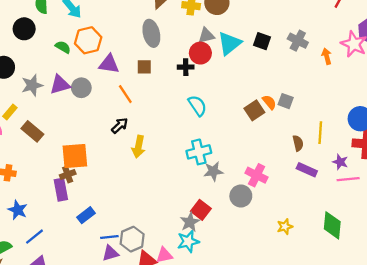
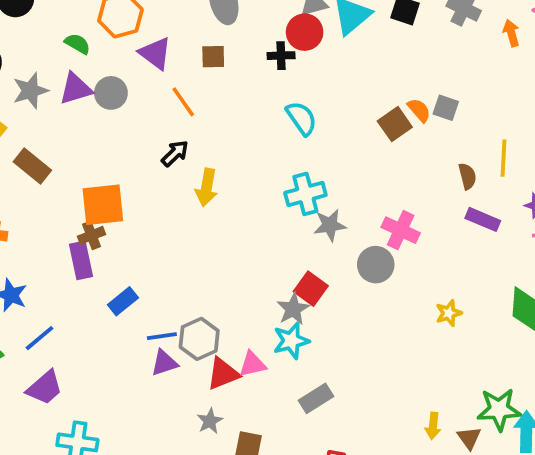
green semicircle: (63, 47) -> (77, 44), moved
purple triangle: (109, 64) -> (155, 53), turned 30

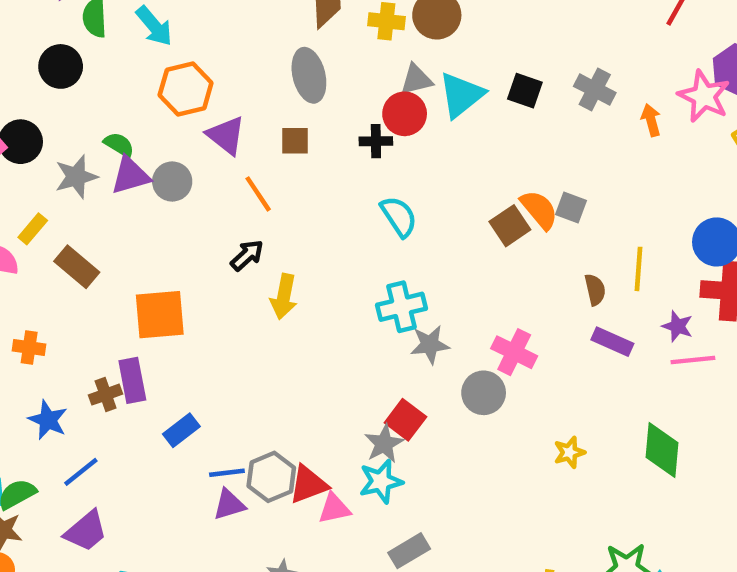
green semicircle: (77, 44) -> (119, 145), moved
orange semicircle: (419, 110) -> (539, 210), size x1.4
brown cross: (92, 235) -> (106, 395), moved
red triangle: (223, 374) -> (308, 484), moved

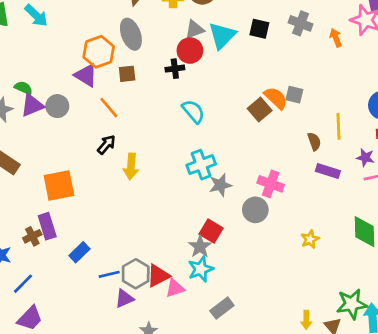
orange hexagon: (186, 89) -> (99, 52), moved
purple triangle: (229, 505) -> (124, 299), moved

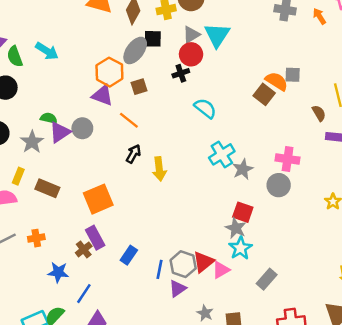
black square: (259, 29) -> (153, 39), moved
gray ellipse: (131, 34) -> (135, 50), turned 68
blue line: (109, 274) -> (159, 269), turned -54

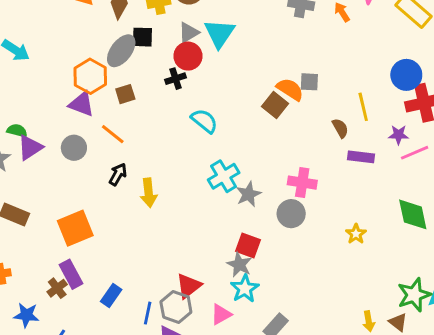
gray circle: (82, 128) -> (74, 148), moved
red triangle: (204, 262) -> (189, 286), moved

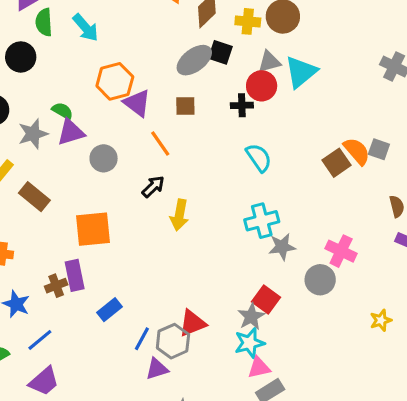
orange hexagon: (90, 76) -> (115, 81), moved
gray circle: (74, 148) -> (104, 158), moved
pink triangle: (221, 314) -> (259, 368), moved

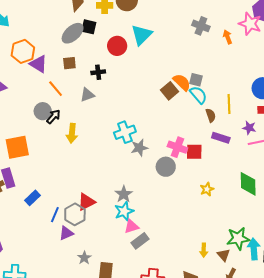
gray triangle: (269, 62) -> (87, 95), moved
black cross: (242, 105) -> (98, 72), moved
gray circle: (104, 158) -> (43, 111), moved
cyan semicircle: (259, 158) -> (198, 95), moved
red square: (266, 300) -> (194, 152), moved, turned -30

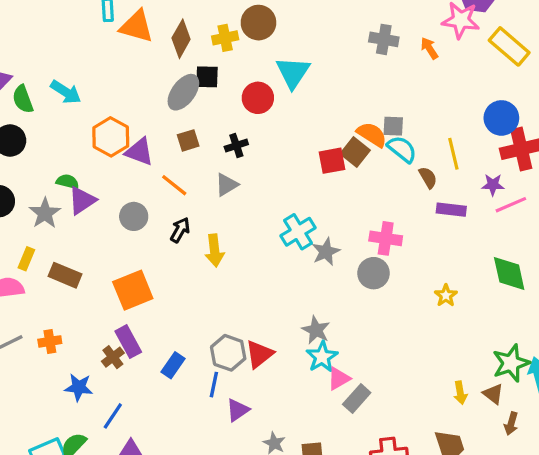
gray circle: (43, 111) -> (134, 216), moved
red square: (194, 152) -> (332, 161), moved
gray hexagon: (75, 214) -> (228, 353), moved

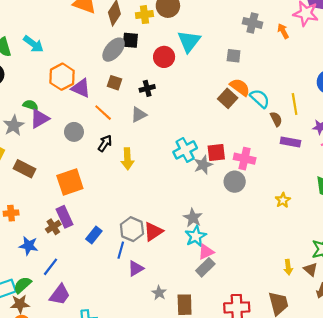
gray square: (393, 126) -> (234, 56), moved
brown square: (188, 140) -> (115, 83), turned 32
red square: (332, 161) -> (216, 152), moved
gray rectangle: (357, 398) -> (205, 267), moved

